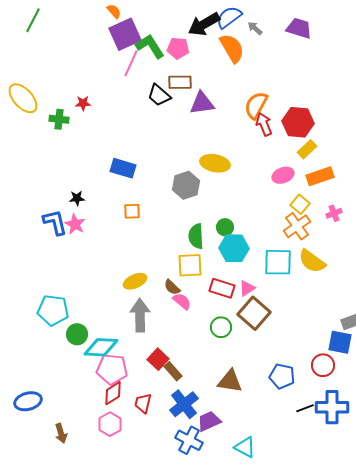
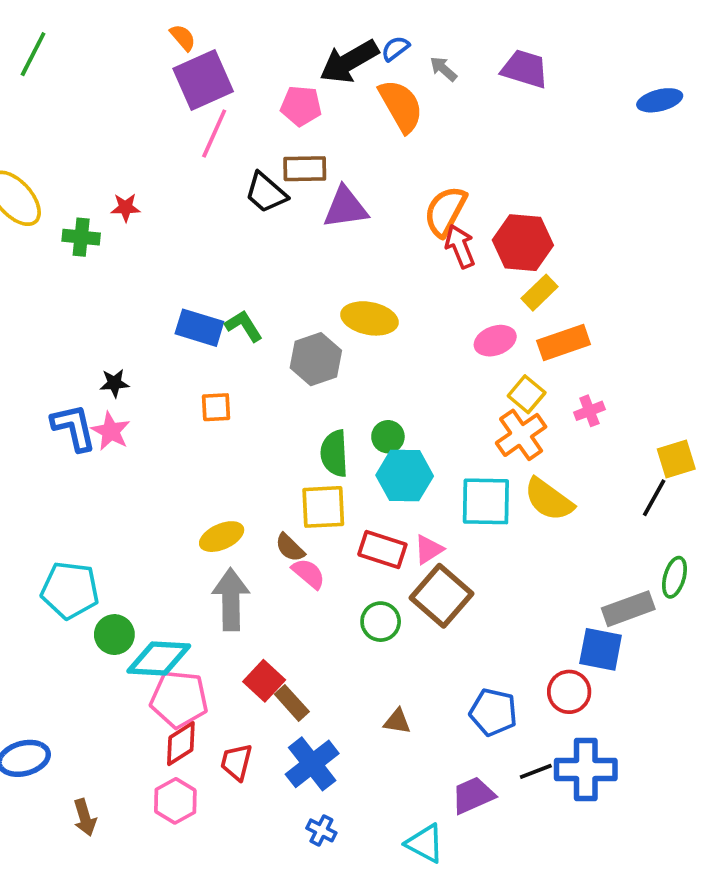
blue semicircle: (229, 17) -> (395, 49), size x0.6
green L-shape: (150, 46) -> (244, 326), moved, size x0.7
brown triangle: (230, 381) -> (397, 721), size x0.6
purple trapezoid: (209, 421) -> (473, 795), moved
blue cross: (189, 440) -> (321, 830), size x0.6

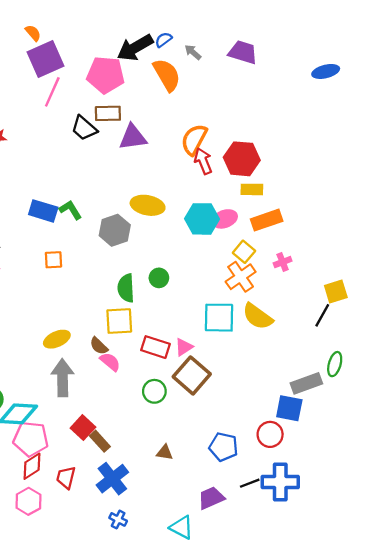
pink pentagon: (301, 106) -> (106, 75), size x1.5
yellow rectangle: (540, 293) -> (252, 189), turned 45
cyan hexagon: (405, 476) -> (202, 219), moved

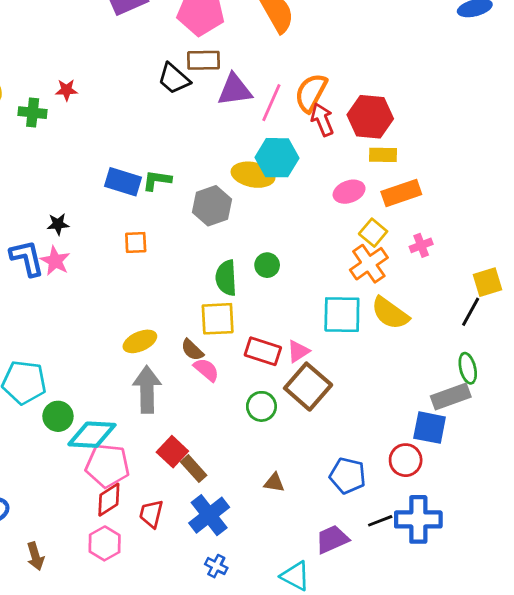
pink line: (52, 92) -> (271, 103), moved
green L-shape: (70, 210) -> (157, 180), turned -50
cyan hexagon: (202, 219) -> (277, 158), moved
green ellipse: (335, 364) -> (468, 368), moved, turned -30

